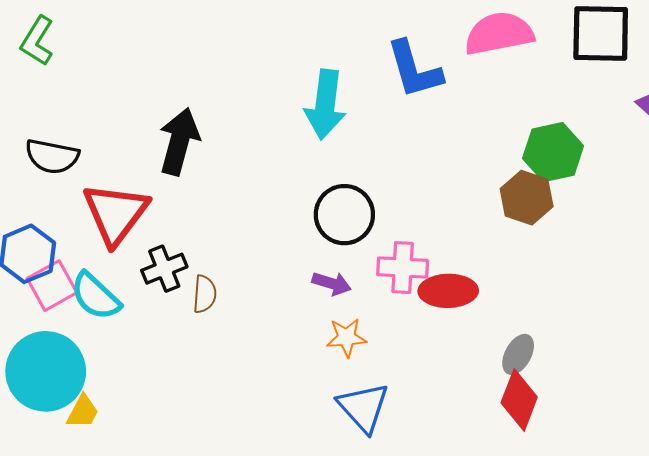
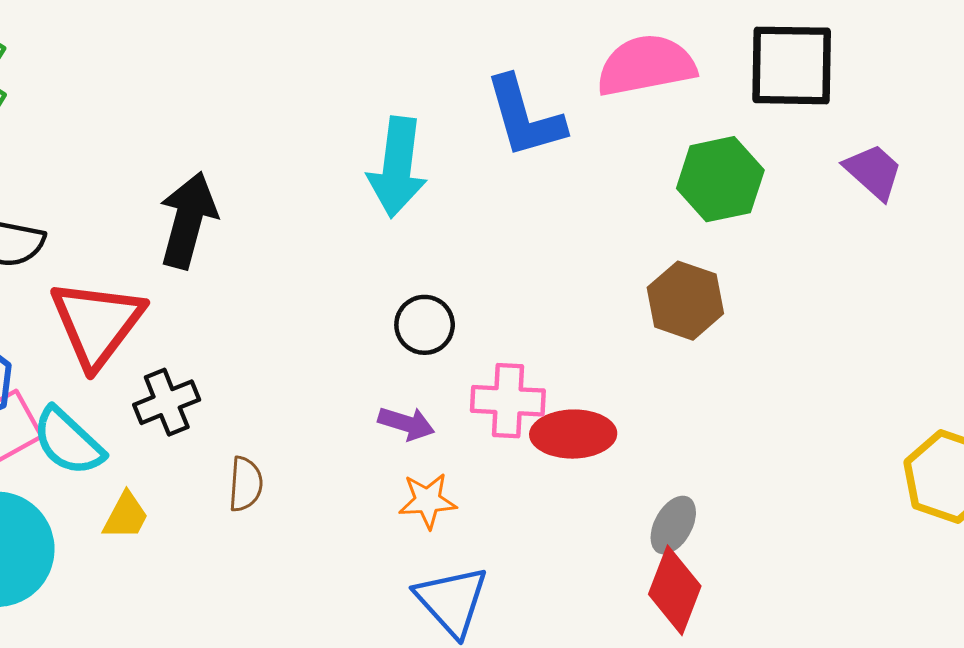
green hexagon: (553, 152) -> (720, 179), moved
black circle: (344, 215) -> (425, 325), size x0.7
brown semicircle: (205, 294) -> (246, 484), moved
yellow trapezoid: (83, 412) -> (126, 516), moved

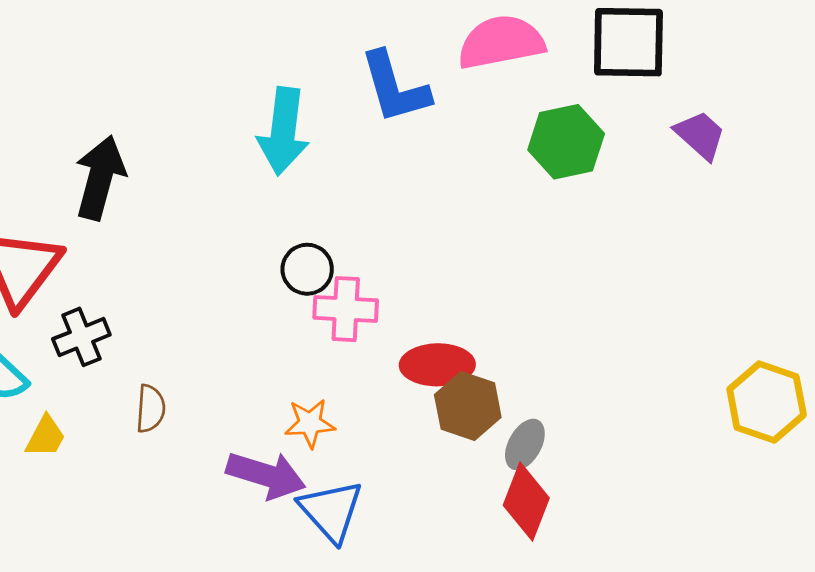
brown hexagon: (685, 301) -> (468, 406), moved
pink cross: (508, 401) -> (346, 309), moved
purple arrow: (406, 423) -> (266, 475), moved, size x1.6

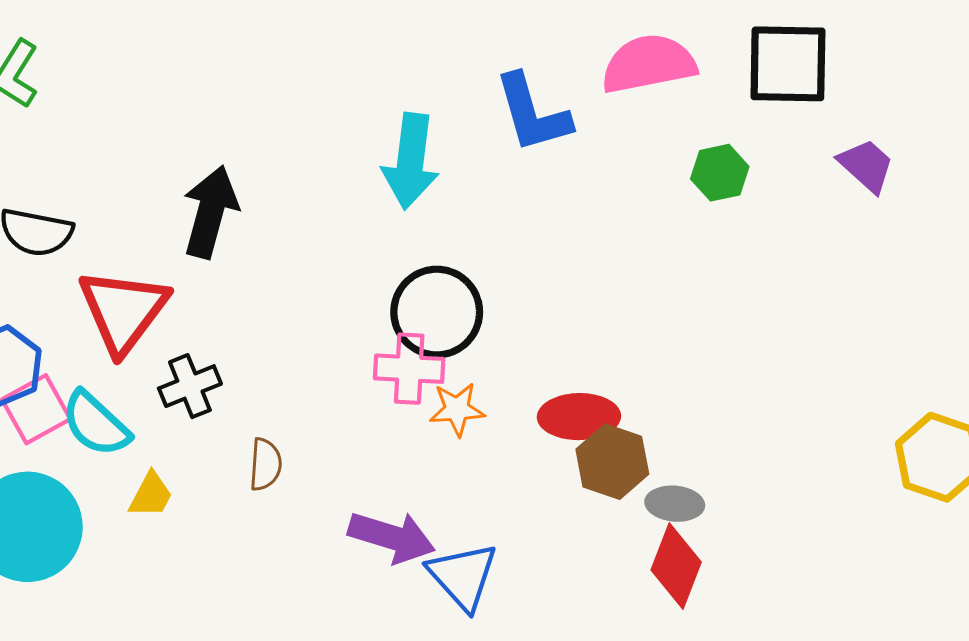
green hexagon: (566, 142) -> (720, 173), size x0.7
black circle: (307, 269) -> (437, 312), size x1.6
pink cross: (346, 309) -> (409, 369), moved
orange star: (310, 423) -> (457, 409), moved
gray ellipse: (525, 444) -> (675, 504), turned 66

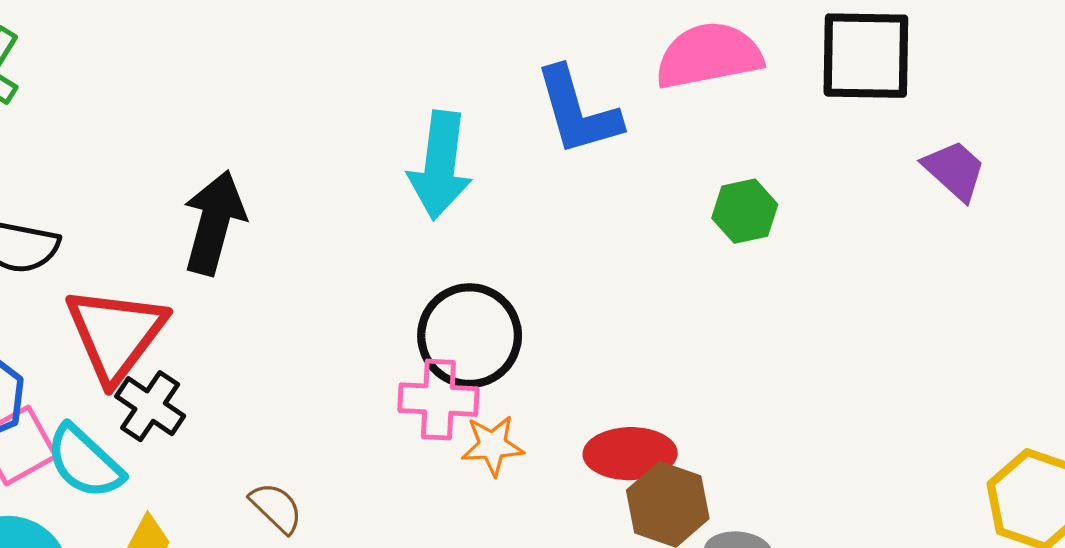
green hexagon: (720, 173) -> (745, 211), moved
black cross: (190, 386) -> (150, 406), moved, turned -34
brown semicircle: (265, 464) -> (276, 508), turned -50

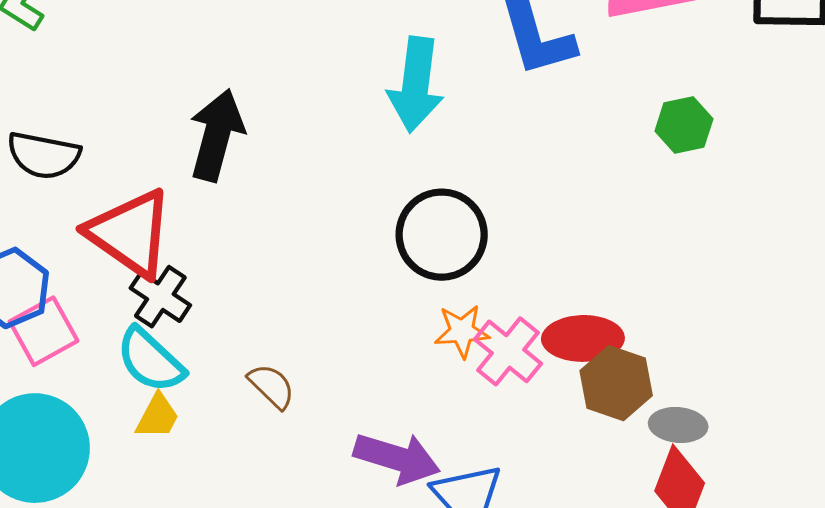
red triangle: (116, 334) -> (130, 233), turned -32
pink cross: (438, 400) -> (508, 351), moved, turned 36
cyan semicircle: (85, 462) -> (150, 360), moved

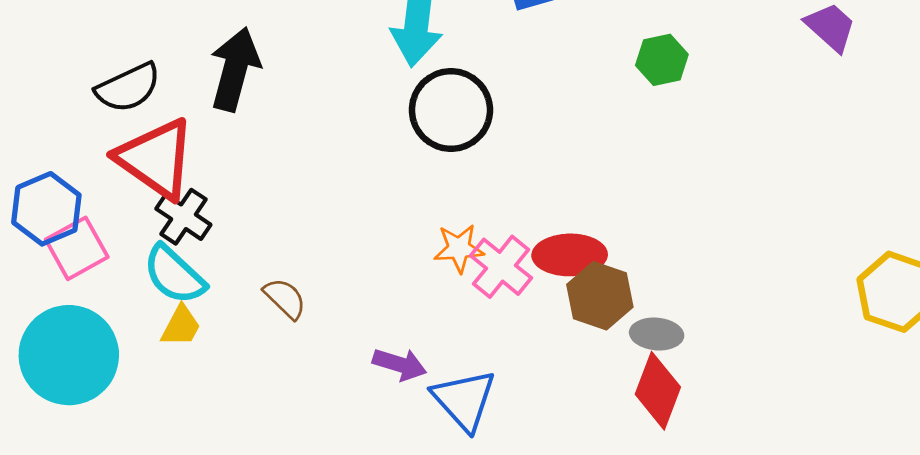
black semicircle: (44, 155) -> (128, 88), moved, turned -36
black circle: (442, 235) -> (451, 110), moved
purple arrow: (397, 458) -> (400, 364), size x0.7

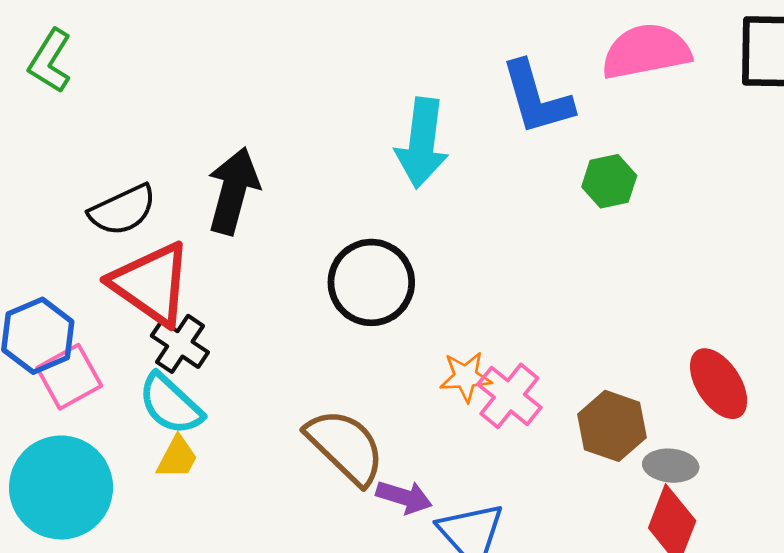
green hexagon: (662, 60) -> (609, 181), moved
black circle: (451, 110) -> (371, 282), moved
red ellipse: (570, 255) -> (719, 384), moved, turned 58
brown semicircle: (285, 298) -> (345, 446), moved, size x1.8

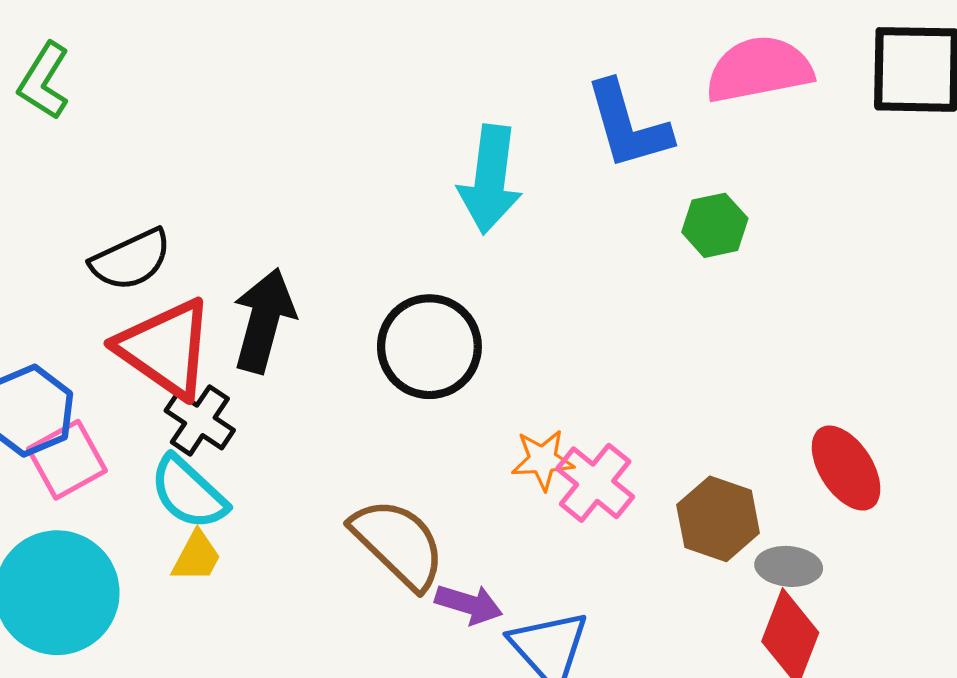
black arrow: (233, 191) -> (264, 320), moved

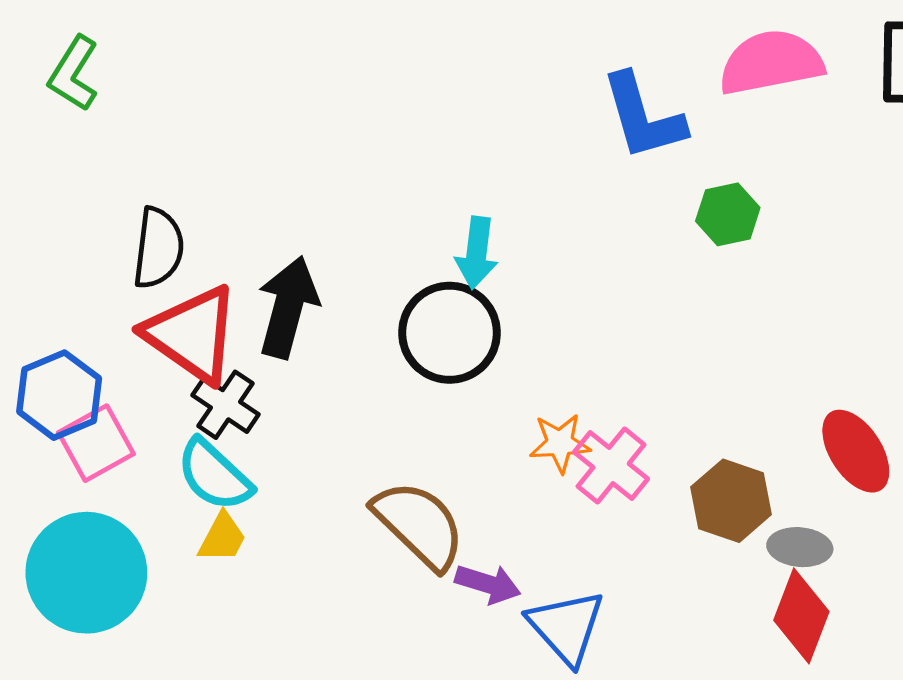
cyan arrow: (490, 179) -> (477, 253), moved, size x0.7
black semicircle: (131, 260) -> (158, 248), turned -58

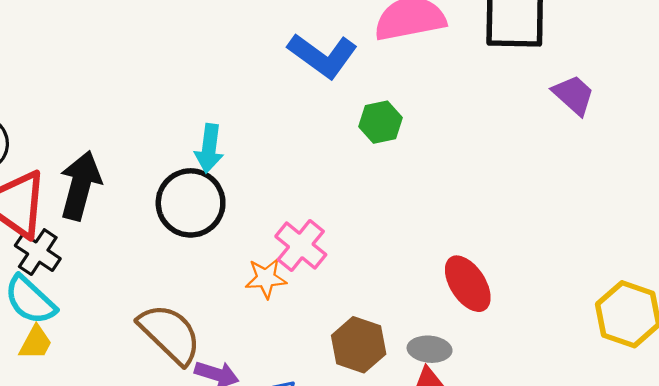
blue L-shape: (643, 117) -> (323, 56), turned -38
pink cross: (611, 466) -> (301, 246), moved
brown hexagon: (731, 501) -> (359, 345), moved

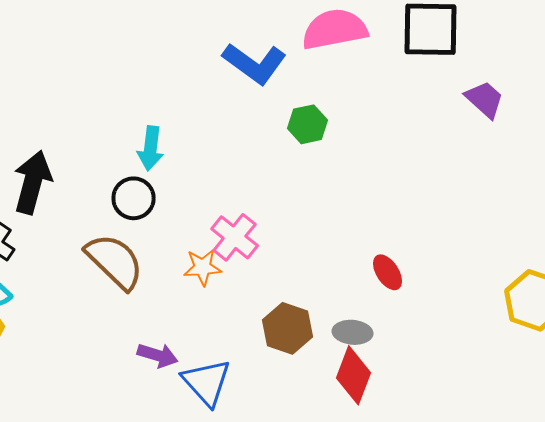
black circle: (191, 203) -> (134, 198), size x0.7
red ellipse: (468, 284) -> (388, 272), size x0.7
brown semicircle: (170, 334) -> (115, 261), moved

